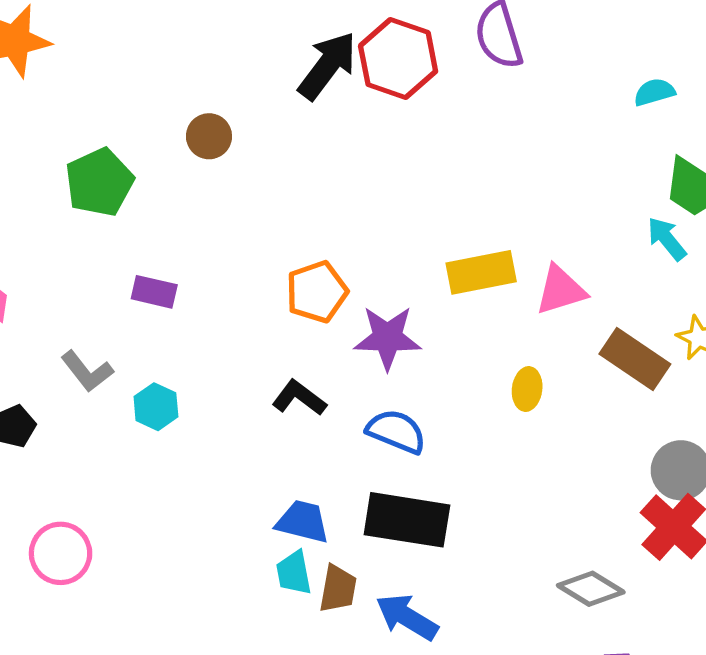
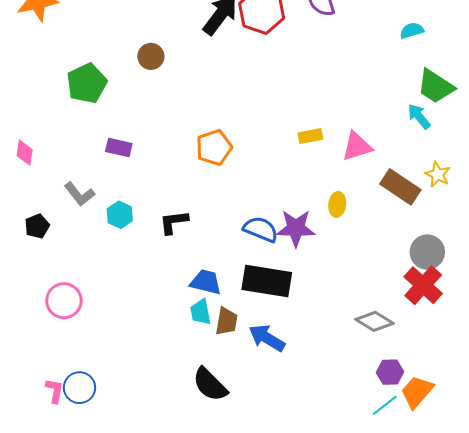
yellow rectangle: (481, 272) -> (310, 136), size x0.6
purple star: (387, 338) -> (296, 228), moved
black L-shape: (299, 398) -> (174, 222), moved, turned -44

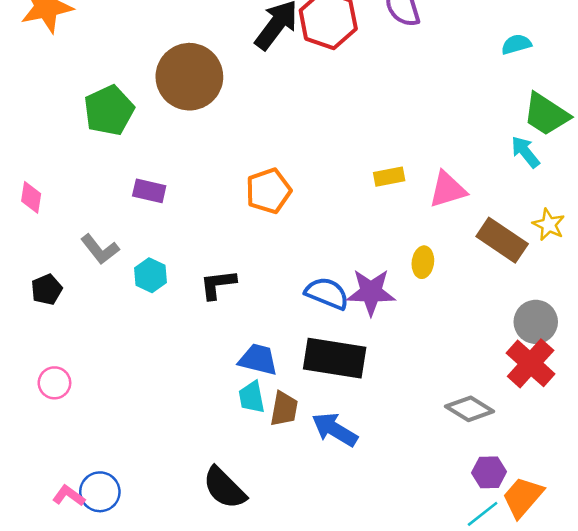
brown circle: (151, 56) -> (189, 77), size x2.0
pink circle: (64, 301) -> (54, 383), moved, size x0.7
black semicircle: (210, 385) -> (224, 488), moved
pink L-shape: (55, 391) -> (69, 496), turned -65

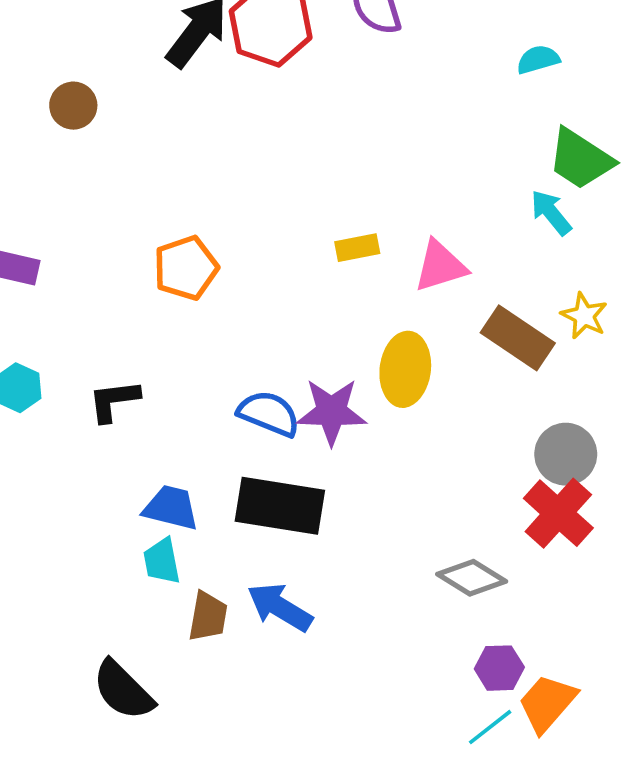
brown circle: (189, 77) -> (73, 106), size x0.5
yellow ellipse: (423, 262) -> (405, 369), size x1.6
brown trapezoid: (284, 409) -> (208, 616), moved

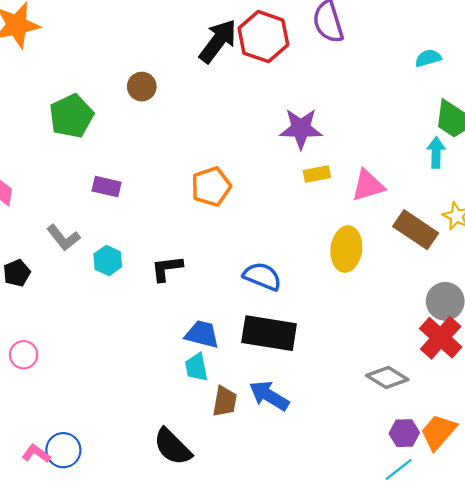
cyan arrow: (551, 213) -> (436, 152), turned 40
purple star: (331, 412) -> (301, 129), moved
orange trapezoid: (547, 703) -> (438, 432), moved

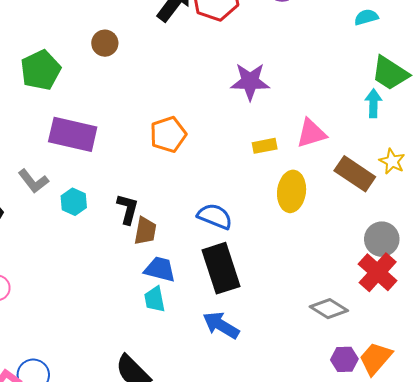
yellow rectangle: (317, 174) -> (265, 146), moved
purple rectangle: (107, 187) -> (73, 134), size x1.8
black L-shape: (167, 268) -> (128, 209), turned 112
black rectangle: (269, 333) -> (221, 268), turned 63
brown trapezoid: (225, 401) -> (145, 231), moved

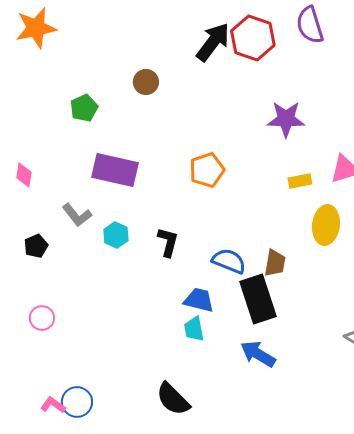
green pentagon: (41, 70) -> (84, 108), size x0.7
blue semicircle: (215, 216) -> (229, 261), moved
brown trapezoid: (145, 231) -> (275, 263), moved

